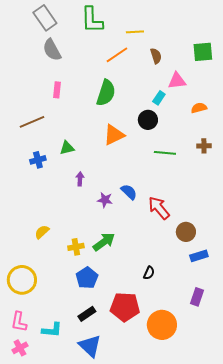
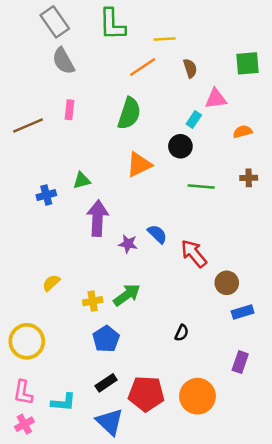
brown line: (32, 122) -> (28, 126), moved
purple arrow: (80, 179) -> (98, 218), size x2.0
red pentagon: (125, 307) -> (146, 394), moved

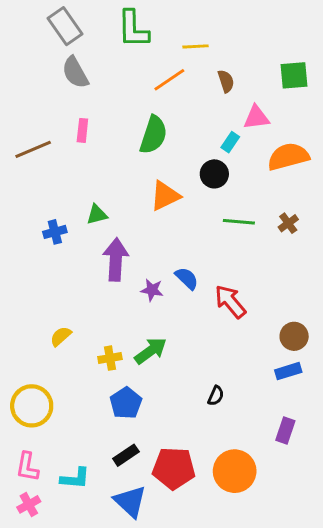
orange semicircle: (243, 132) -> (288, 157), size x1.8
brown cross: (249, 178) -> (288, 223), moved, turned -35
brown circle: (227, 283) -> (294, 336), moved

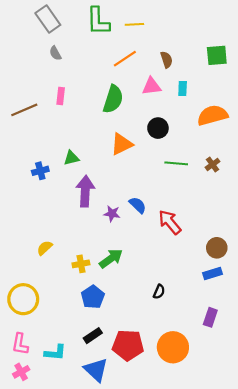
yellow line: (195, 46) -> (134, 24), moved
gray semicircle: (75, 72) -> (55, 53), size x0.6
pink triangle: (256, 117) -> (152, 86), moved
cyan rectangle: (230, 142) -> (183, 89), moved, turned -32

